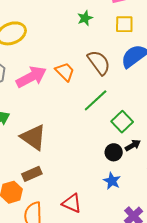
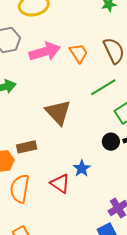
brown triangle: (33, 137) -> (58, 112), moved
blue star: (112, 181) -> (82, 168), moved

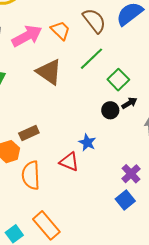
brown triangle: (58, 112) -> (49, 72), moved

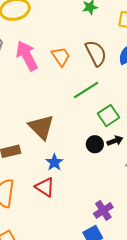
pink arrow: (27, 36) -> (27, 56), turned -100
brown triangle: (49, 72) -> (41, 127), moved
blue star: (87, 143) -> (54, 162), moved

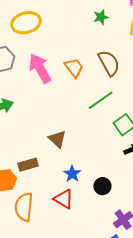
brown triangle: (41, 127) -> (57, 139), size x0.7
black circle: (95, 144) -> (102, 186), moved

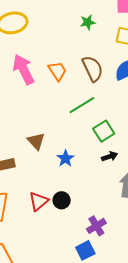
blue star: (72, 174) -> (65, 158), moved
black circle: (102, 186) -> (62, 200), moved
red triangle: (64, 199) -> (38, 201), turned 45

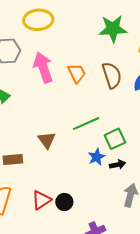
green star: (88, 22) -> (113, 29), size x1.8
green line: (82, 105) -> (86, 124), moved
blue star: (65, 158) -> (97, 157), moved

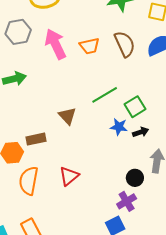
orange trapezoid: (77, 73) -> (89, 46), turned 110
blue star: (97, 157) -> (119, 127), turned -30
black circle: (64, 202) -> (135, 178), moved

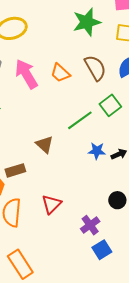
orange trapezoid: (89, 46) -> (60, 73), turned 60
green square: (135, 107) -> (110, 105), moved
purple cross: (127, 201) -> (90, 225), moved

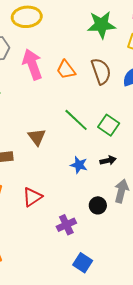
green square: (110, 105) -> (109, 125), moved, turned -30
green line: (80, 120) -> (76, 120), turned 68
blue star: (97, 151) -> (79, 165), moved
blue square: (102, 250) -> (83, 263), moved, turned -36

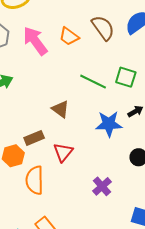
blue star: (79, 165) -> (109, 124), size x1.5
red triangle: (32, 197) -> (63, 152), moved
purple cross: (66, 225) -> (102, 186), moved

